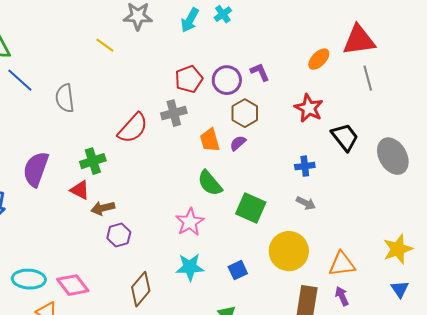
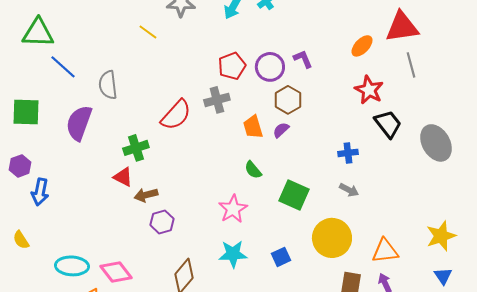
red star: (309, 108) -> (369, 90), moved
purple semicircle: (36, 169) -> (79, 123), moved
green semicircle: (210, 183) -> (253, 170), size x0.7

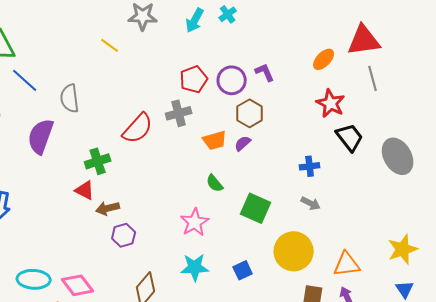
orange trapezoid: (253, 127) -> (215, 140), turned -90

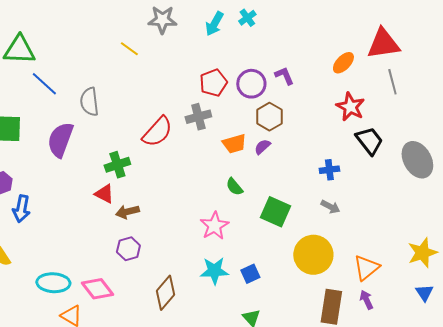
purple hexagon: (124, 235) -> (128, 249), moved
orange triangle: (347, 264) -> (366, 268), turned -32
blue square: (243, 270) -> (250, 274), moved

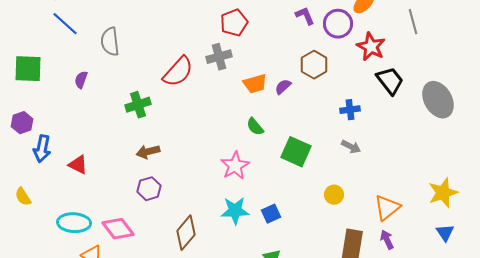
purple circle: (251, 84) -> (338, 24), moved
brown hexagon: (269, 117) -> (314, 65), moved
purple semicircle: (60, 140) -> (81, 80), size x0.5
red triangle: (104, 194) -> (78, 165), moved
yellow circle: (313, 255) -> (334, 195), size x0.5

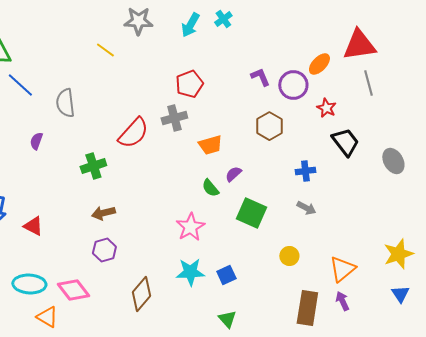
red star: (371, 47) -> (326, 108), size x0.7
purple semicircle: (283, 87) -> (233, 174), moved
gray ellipse: (438, 100) -> (393, 161), size x0.7

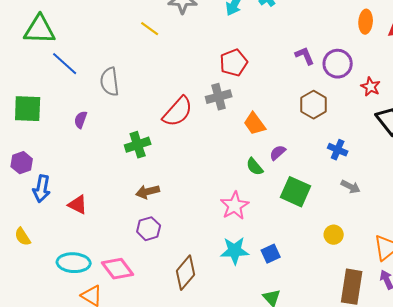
orange ellipse: (319, 64) -> (366, 22), moved, turned -40
orange trapezoid: (210, 145) -> (255, 124), turned 70
blue cross: (305, 171) -> (338, 150), moved, turned 30

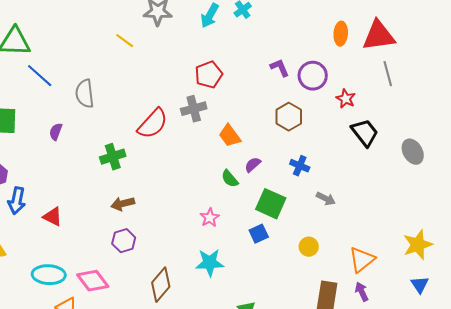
blue cross: (338, 150) -> (300, 166), moved
pink star: (235, 206) -> (210, 218), size x0.7
blue square: (271, 254) -> (259, 234), moved

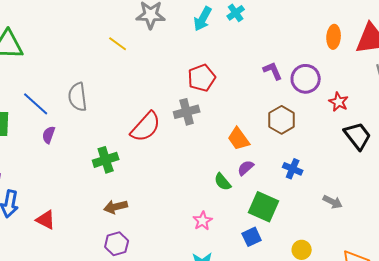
blue line: (40, 76) -> (36, 104), moved
orange trapezoid: (230, 136) -> (239, 139), moved
gray arrow: (326, 199) -> (333, 202), moved

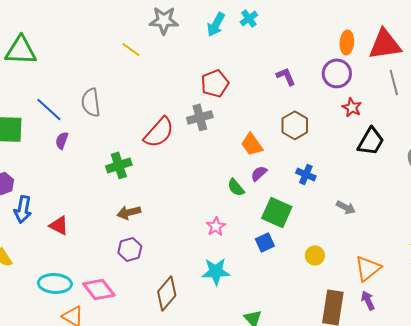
purple circle: (306, 79) -> (337, 73), moved
black trapezoid: (358, 136) -> (371, 141), turned 68

